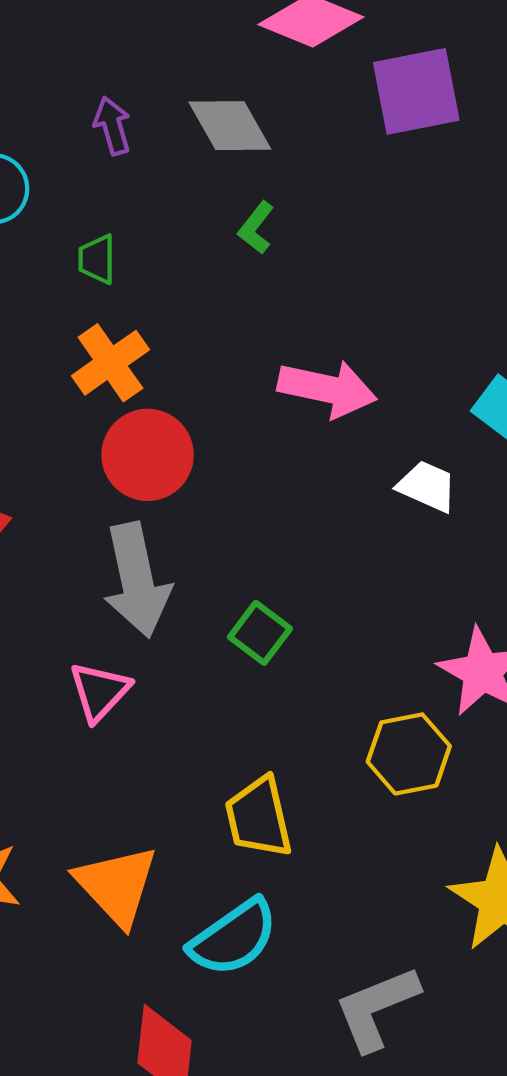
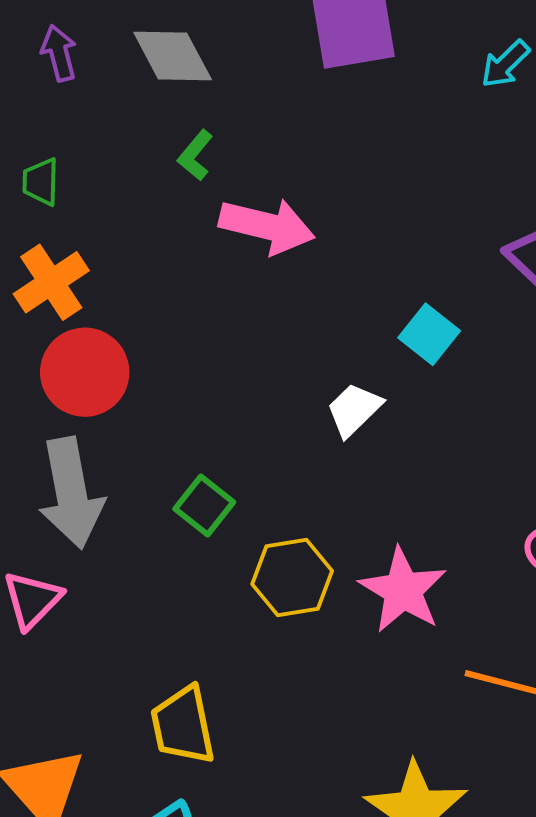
pink arrow: (327, 389) -> (267, 226), moved
white trapezoid: (427, 486) -> (354, 410), turned -70
green square: (260, 633) -> (204, 506), moved
yellow hexagon: (409, 754) -> (292, 577), moved

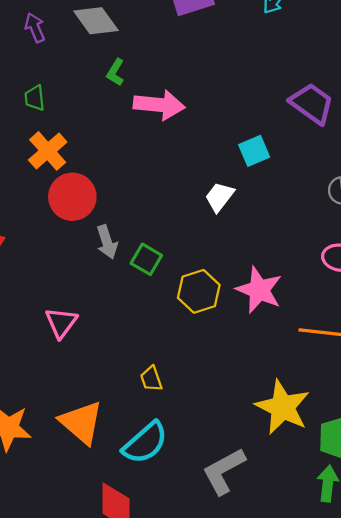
cyan square: (429, 334) -> (254, 151), turned 36
gray arrow: (71, 493) -> (107, 242), moved, size x0.6
yellow trapezoid: (183, 725) -> (151, 379), size x0.6

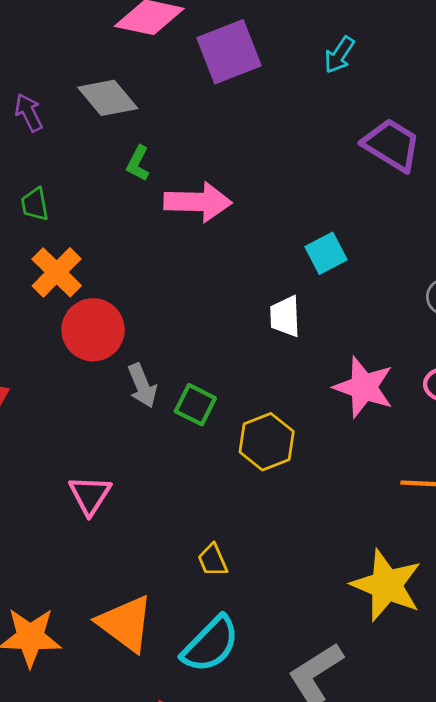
purple trapezoid: (312, 103) -> (392, 145), moved
white trapezoid: (220, 197) -> (285, 316), turned -36
pink star: (259, 290) -> (364, 387), moved

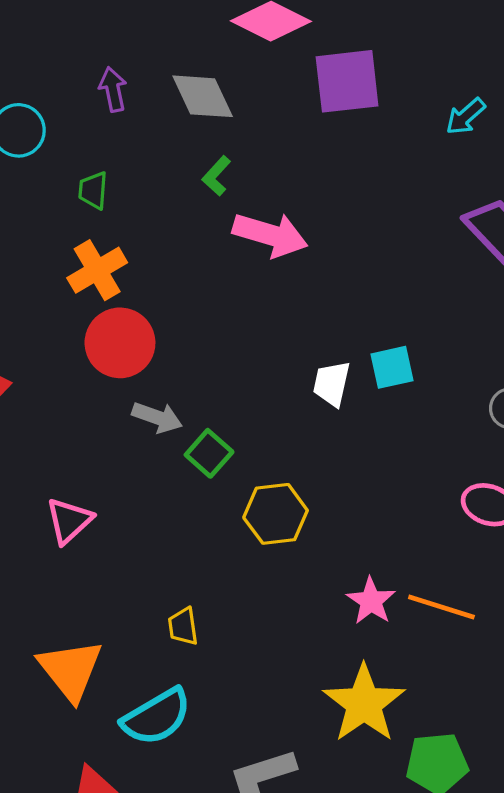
cyan square: (326, 253) -> (392, 367), moved
gray arrow: (142, 386) -> (157, 417), turned -63
pink star: (364, 387) -> (371, 601), moved, size x0.7

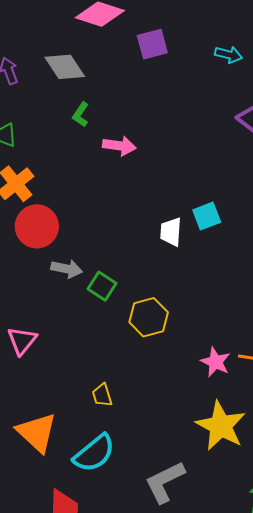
purple square: (347, 81) -> (152, 44), size x0.7
cyan arrow: (466, 116) -> (229, 55), turned -116
pink arrow: (270, 235) -> (119, 146), size x0.7

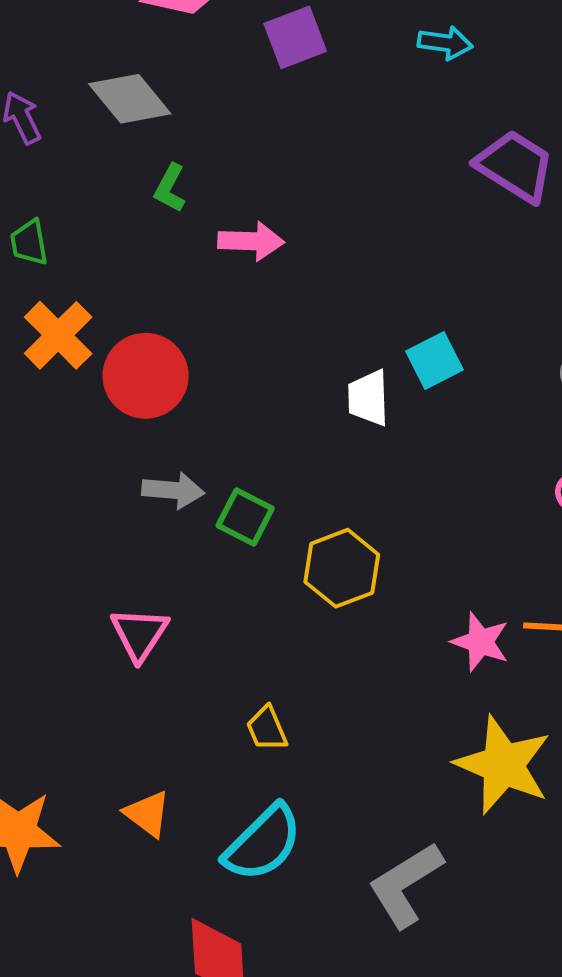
red circle: (37, 226) -> (146, 376), moved
pink triangle: (22, 341) -> (139, 634), moved
orange triangle: (37, 432) -> (147, 814), size x0.6

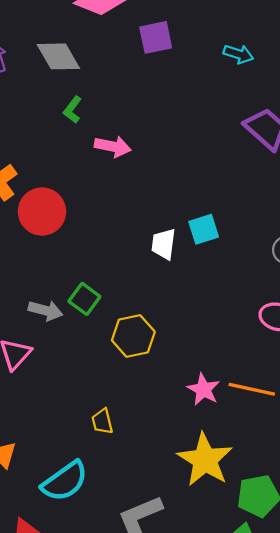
gray arrow: (173, 490) -> (46, 310), moved
yellow trapezoid: (267, 729) -> (102, 421), moved

